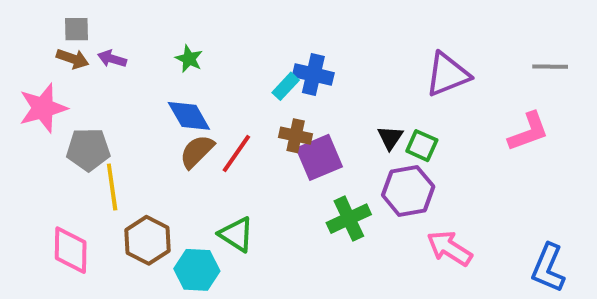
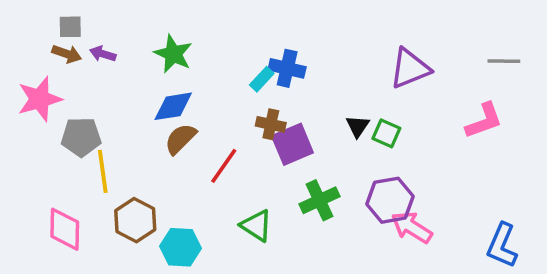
green star: (189, 59) -> (173, 54), size x1.5
blue diamond: (189, 116) -> (173, 106), turned -69
red line: (236, 153) -> (224, 166), moved
purple hexagon: (408, 191) -> (390, 200), moved
green triangle: (236, 234) -> (256, 226), moved

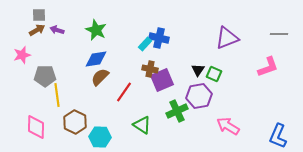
brown arrow: (67, 54) -> (37, 30), turned -49
pink star: (40, 99) -> (22, 55), size x0.7
purple hexagon: (390, 200) -> (199, 96), moved

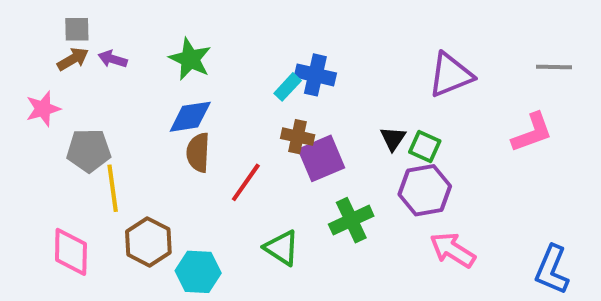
brown semicircle: (100, 77) -> (198, 152), turned -42
purple hexagon: (199, 96) -> (425, 190), moved

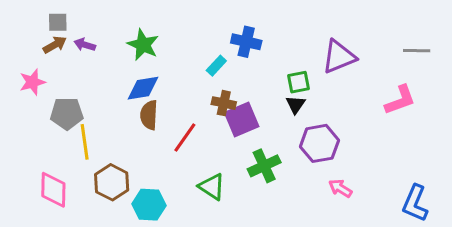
blue cross: (315, 75) -> (246, 42), moved
green square: (425, 147) -> (299, 82), moved, turned -35
pink arrow: (453, 250) -> (340, 188), size x0.7

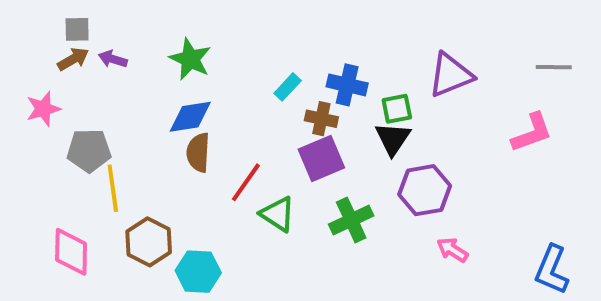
blue cross: (246, 42) -> (347, 85), moved
brown cross: (224, 103) -> (321, 119), moved
black triangle: (296, 105) -> (393, 139), size x1.4
green triangle: (212, 187) -> (278, 214), moved

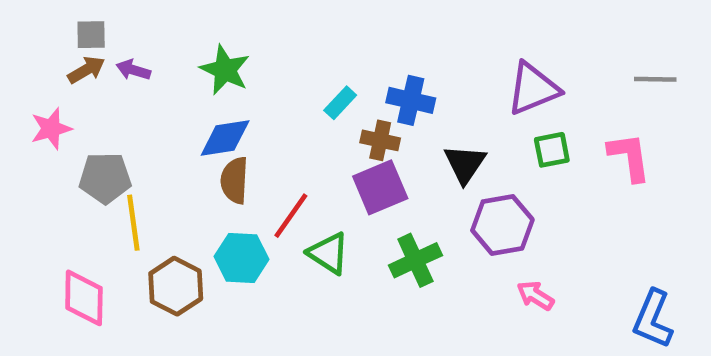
green square: (397, 109) -> (552, 150), moved
pink L-shape: (532, 133) -> (629, 157), turned -78
cyan hexagon: (198, 272) -> (241, 258), moved

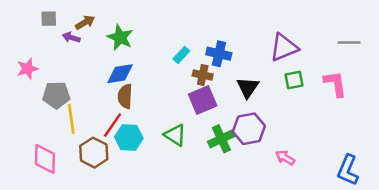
brown arrow: (86, 70) -> (85, 22), moved
red line: (291, 216) -> (113, 125), moved
purple hexagon: (502, 225) -> (249, 129), moved

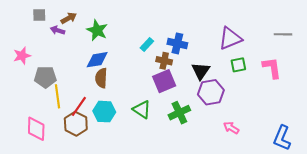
red line: (113, 125) -> (79, 106), moved
purple hexagon: (249, 129) -> (211, 92), moved

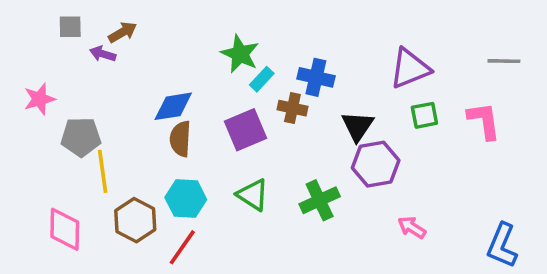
green star: (97, 30) -> (240, 54), moved
purple square: (164, 81) -> (245, 130), moved
red line: (79, 106) -> (182, 247), moved

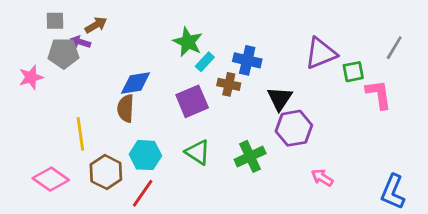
gray line: (504, 61) -> (394, 48), turned -60
green square: (424, 115) -> (353, 72), moved
gray pentagon: (81, 137) -> (63, 53), moved
brown semicircle: (180, 139) -> (126, 108), moved
pink diamond: (65, 229) -> (51, 179), turned -56

